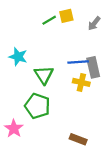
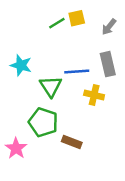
blue line: (78, 62) -> (77, 71), moved
gray rectangle: (93, 67) -> (108, 64), moved
brown rectangle: (78, 139) -> (72, 142), moved

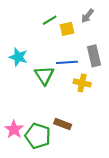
yellow square: (77, 18) -> (67, 29), moved
gray arrow: (109, 27) -> (87, 16), moved
green pentagon: (43, 122) -> (38, 136), moved

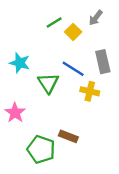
yellow square: (67, 29) -> (73, 32), turned -32
blue line: (67, 62) -> (73, 69), turned 36
pink star: (14, 129) -> (15, 113), moved

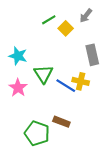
blue line: (73, 69) -> (66, 86), moved
pink star: (15, 113) -> (18, 88), moved

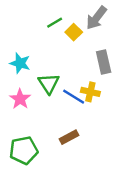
gray arrow: (86, 16) -> (96, 18), size x1.5
brown rectangle: (61, 122) -> (69, 137), turned -49
green pentagon: (37, 133) -> (24, 150), moved, turned -30

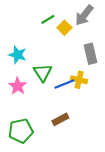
blue line: (74, 97) -> (64, 84), turned -54

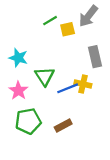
yellow square: (64, 28) -> (68, 29), turned 32
green pentagon: (21, 131) -> (28, 121), moved

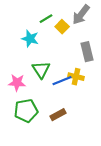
yellow square: (68, 29) -> (62, 27), turned -32
cyan star: (18, 58) -> (30, 39), moved
pink star: (18, 91) -> (17, 83), turned -30

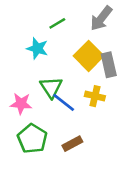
yellow square: (62, 27) -> (89, 56), moved, size x1.6
blue line: (62, 81) -> (64, 102), moved, turned 60
green pentagon: (26, 111) -> (32, 139), turned -30

